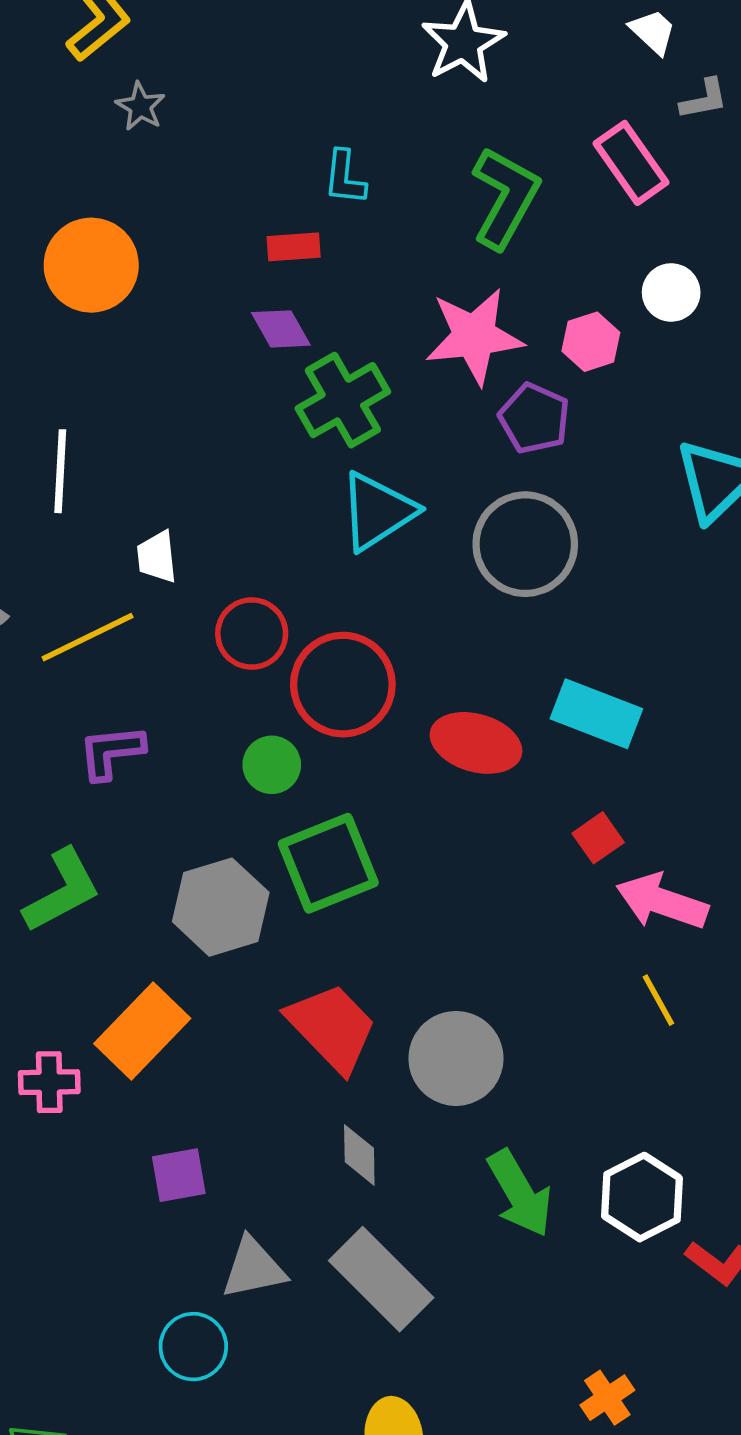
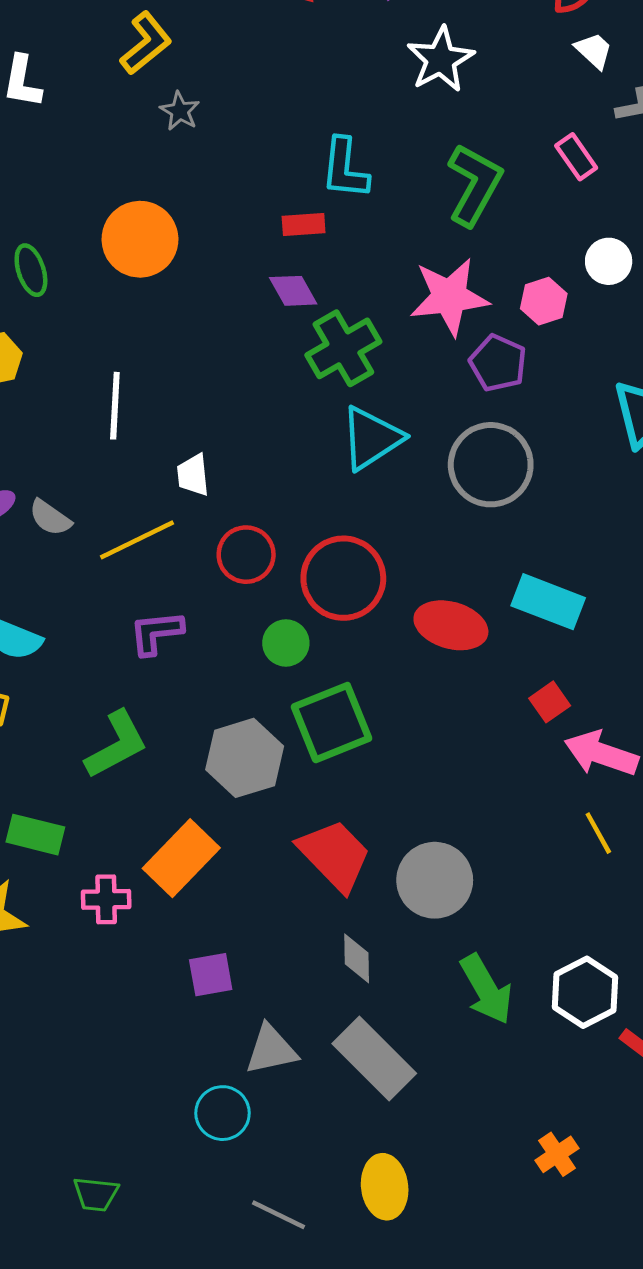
pink rectangle: (631, 163) -> (576, 157), size x0.7
cyan L-shape: (345, 178) -> (345, 168), size x1.4
red circle: (252, 634) -> (246, 555), moved

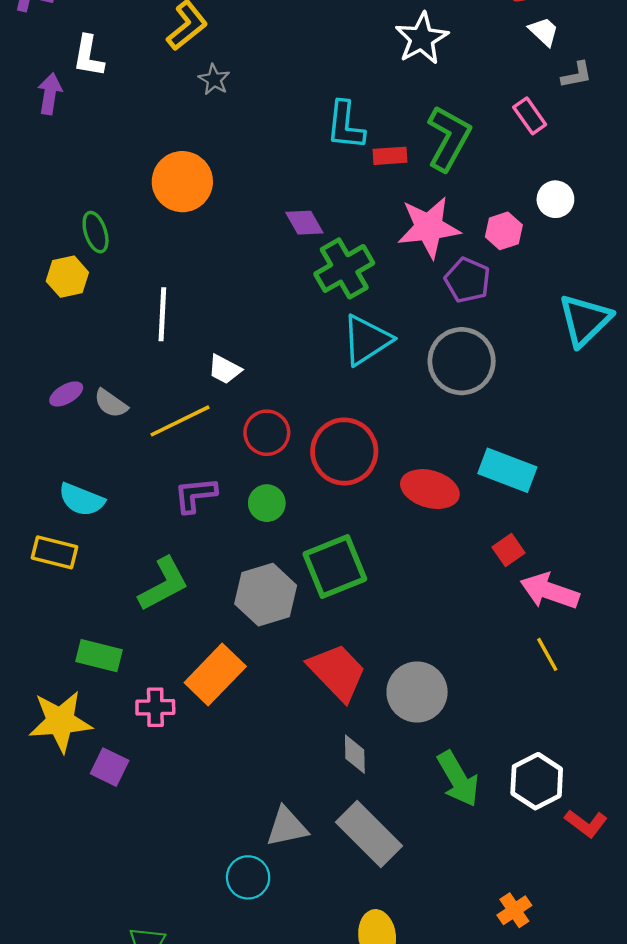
red rectangle: (304, 224) -> (390, 156), moved
green ellipse: (31, 270) -> (96, 232), moved
white trapezoid: (193, 475) -> (225, 369), turned -56
green circle: (286, 643) -> (267, 503), moved
purple square: (211, 975) -> (110, 767), moved, turned 36

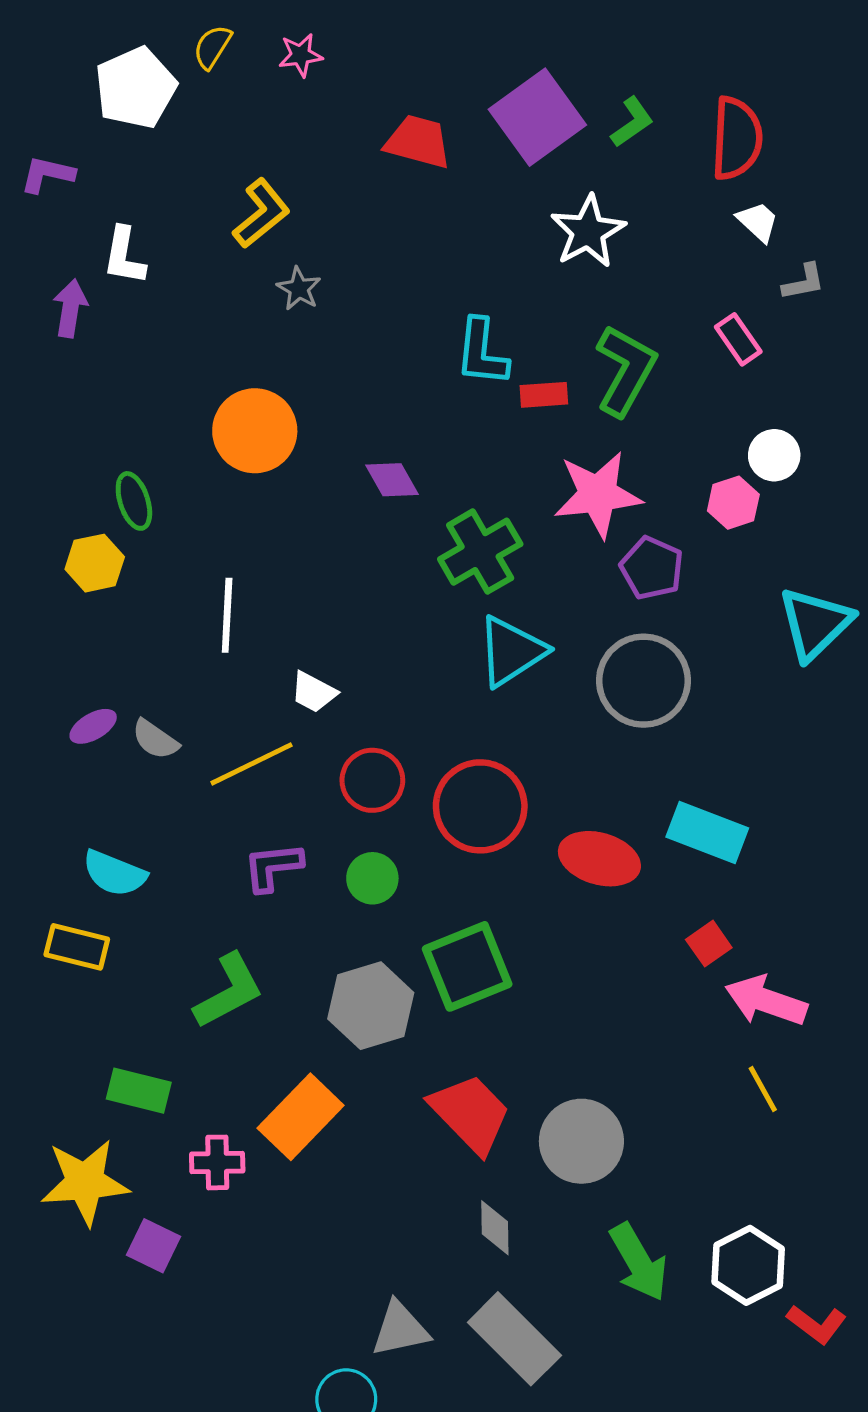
purple diamond: (304, 223) -> (392, 480), moved
pink hexagon: (504, 231) -> (733, 503), moved

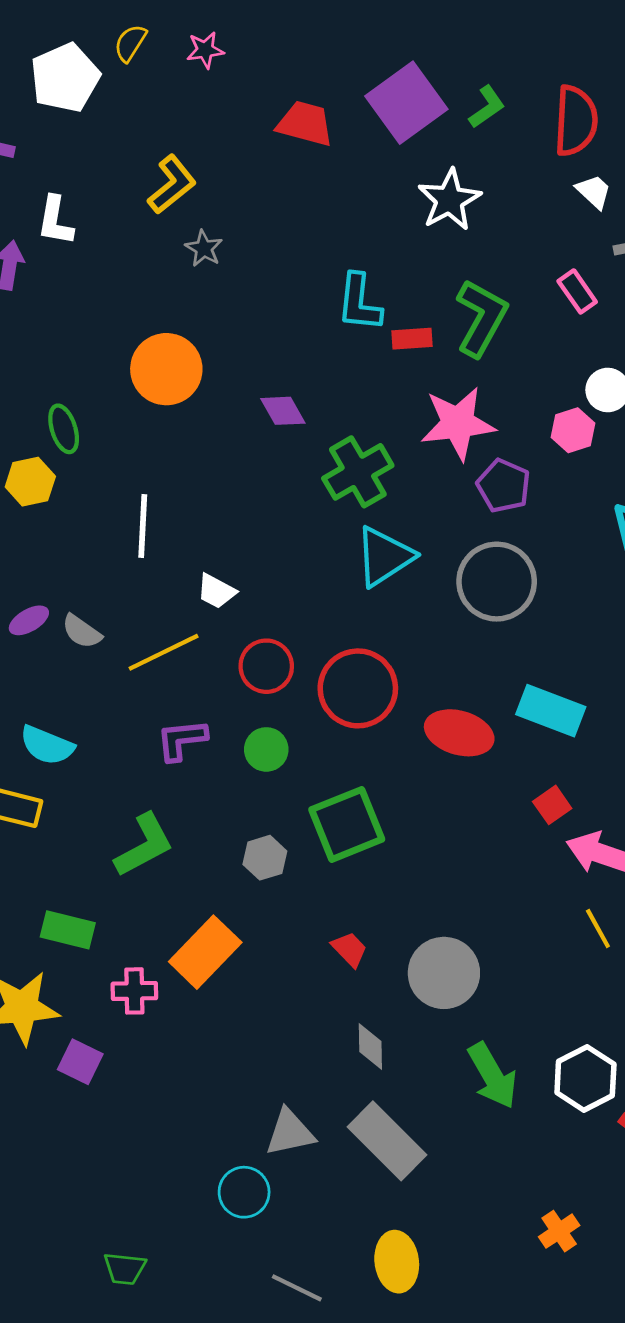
gray hexagon: (371, 1006) -> (265, 858), size x0.6
red trapezoid: (470, 1113) -> (350, 949), size x0.5

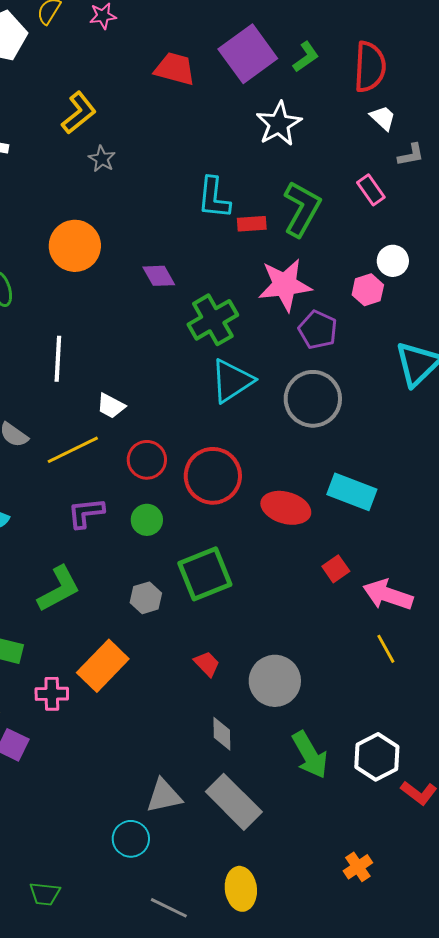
red square: (552, 805) -> (336, 569), moved

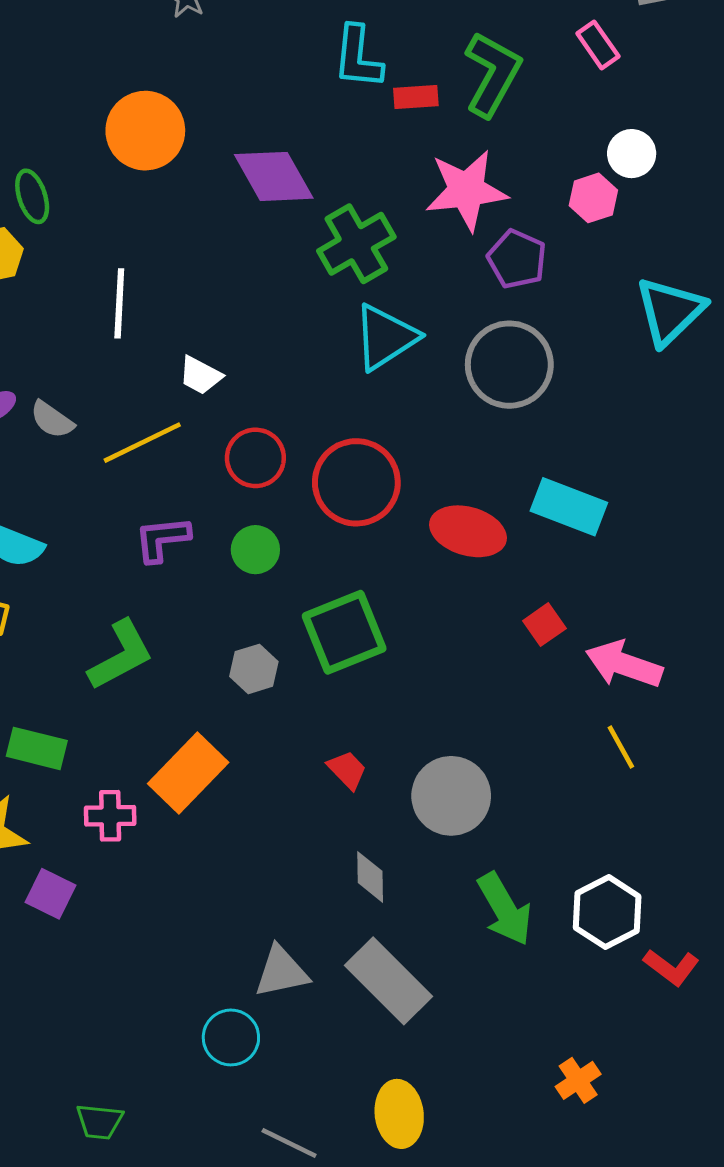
purple diamond: (159, 276) -> (274, 176), size x1.6

